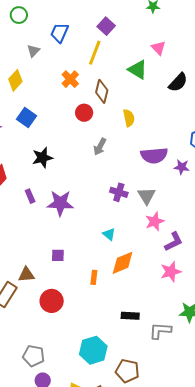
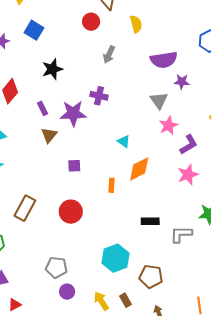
purple star: (182, 167) -> (182, 82), moved
purple cross: (119, 192) -> (99, 96), moved
brown triangle: (26, 275) -> (49, 135), moved, turned -42

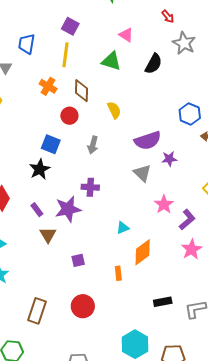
blue square: (34, 30) -> (51, 144), moved
gray triangle: (159, 100) -> (142, 173), moved
cyan triangle: (124, 141) -> (123, 228), turned -48

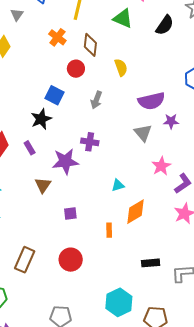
purple rectangle: (37, 210) -> (30, 148), moved

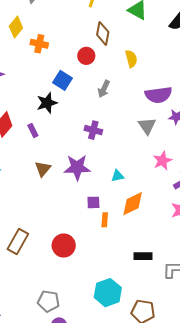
orange cross: (57, 37) -> (39, 44), moved, turned -30
purple star: (65, 161) -> (77, 167), moved
purple square: (70, 214) -> (93, 202), moved

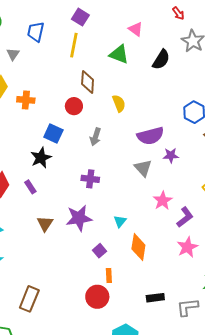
cyan triangle: (117, 176) -> (120, 221), turned -32
purple square: (93, 202) -> (99, 251), turned -32
orange diamond: (133, 204) -> (138, 247), turned -48
orange rectangle: (105, 220) -> (109, 276), moved
red circle: (64, 245) -> (97, 297), moved

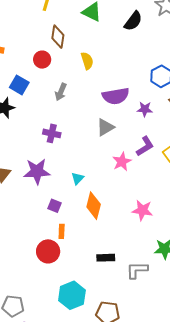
purple star: (171, 155) -> (145, 109), moved
gray triangle: (143, 168) -> (105, 127), turned 36
purple L-shape: (185, 217) -> (145, 146), moved
pink star: (187, 247) -> (142, 210), turned 30
purple square: (99, 251) -> (54, 206), turned -32

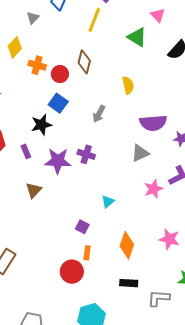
brown diamond: (58, 37) -> (84, 62), moved
red circle: (42, 60) -> (60, 74), moved
purple star: (37, 171) -> (58, 161), moved
orange diamond: (94, 206) -> (127, 245), moved

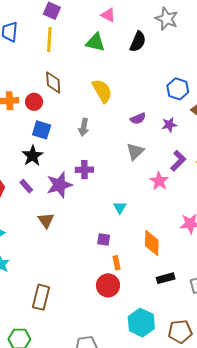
yellow semicircle: (128, 85) -> (102, 91), size x1.4
purple semicircle: (153, 123) -> (138, 119), size x0.6

